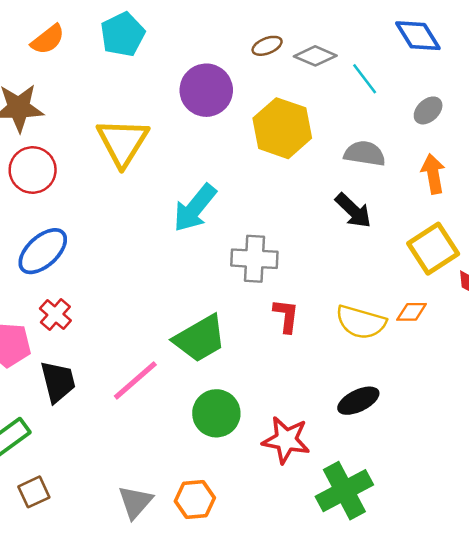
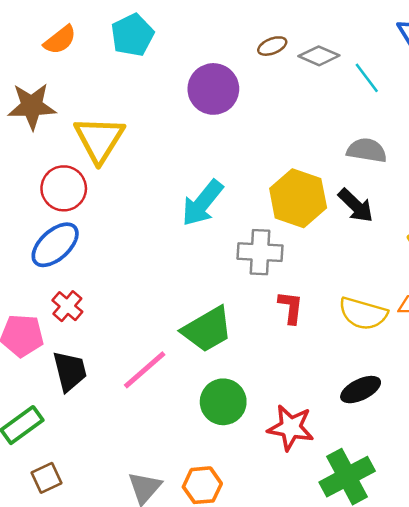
yellow hexagon: (282, 128) -> (298, 198), moved
yellow triangle: (123, 142) -> (99, 139), moved
red circle: (33, 170) -> (64, 188), moved

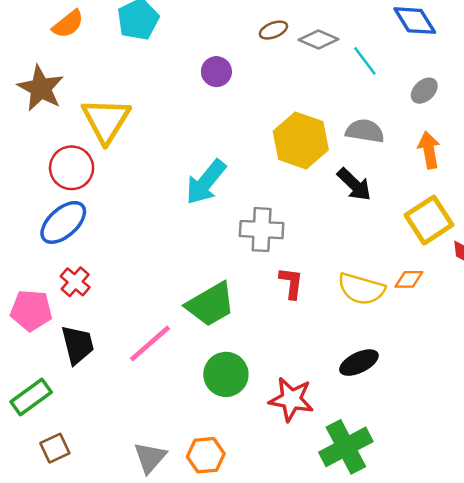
purple circle: (213, 89) -> (216, 72), size x0.6
brown star: (32, 106) -> (41, 88), turned 30
yellow hexagon: (298, 198) -> (301, 140), moved

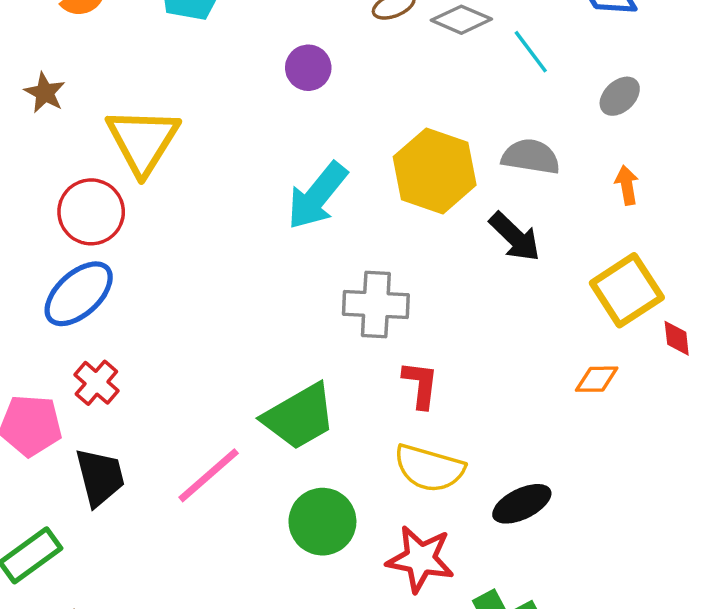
brown star: (41, 88) -> (45, 93), size x0.6
orange arrow: (429, 150) -> (627, 185), size x0.7
cyan arrow: (206, 182) -> (317, 196), moved
yellow semicircle: (361, 289) -> (429, 468), moved

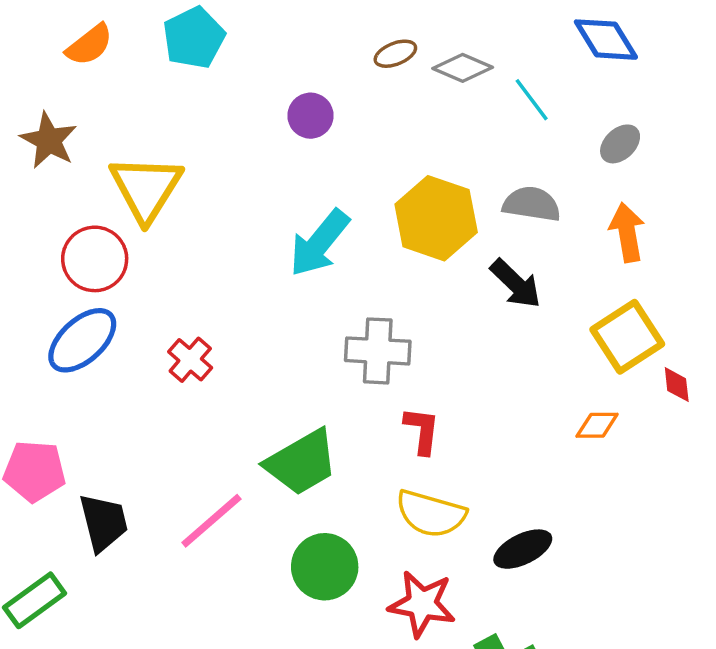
brown star: (45, 93) -> (49, 140), size x1.4
orange arrow: (627, 185) -> (627, 232), size x1.5
red cross: (96, 383) -> (190, 360), moved

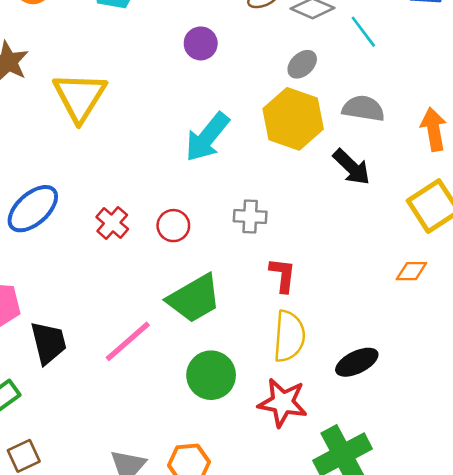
gray ellipse: (620, 144) -> (302, 64), moved
red circle: (95, 259) -> (173, 226), moved, size x0.7
gray cross: (378, 351) -> (250, 216), size x0.7
yellow semicircle: (431, 514) -> (289, 336), turned -102

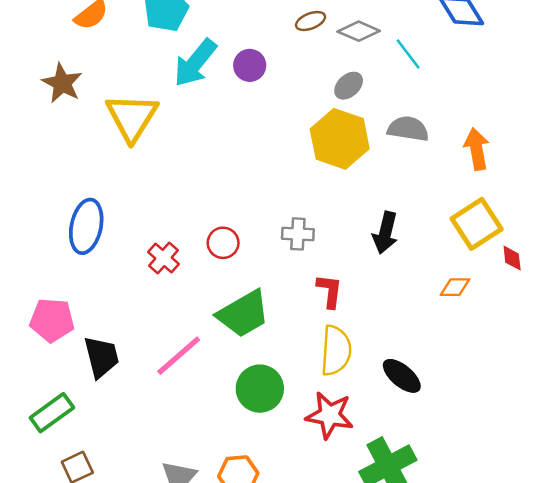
cyan arrow: (207, 137) -> (195, 63), moved
black arrow: (352, 167) -> (385, 233), moved, turned 60
blue ellipse: (33, 209) -> (86, 226), turned -36
red cross: (112, 223) -> (164, 258), moved
black ellipse: (357, 362) -> (402, 376), turned 66

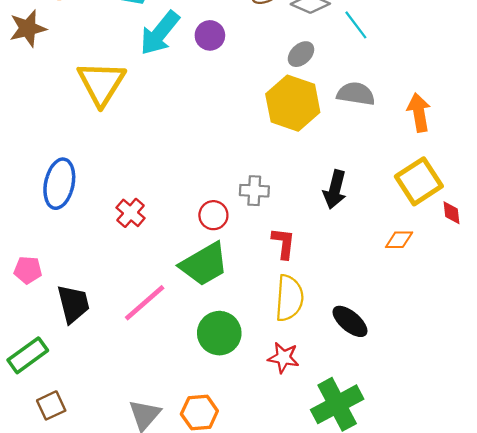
brown star: (62, 83) -> (28, 28), moved, turned 30
red circle: (223, 243) -> (213, 215), moved
pink pentagon: (52, 320) -> (28, 270), size x0.7
red star: (330, 415) -> (283, 358), size x0.7

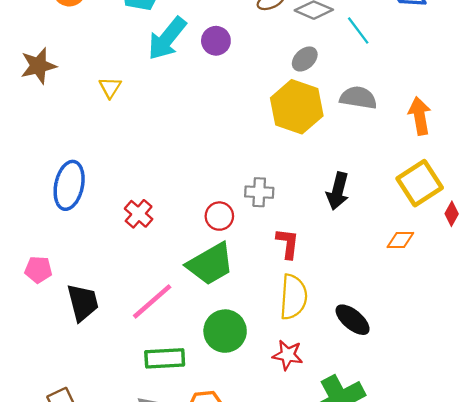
brown star: (28, 28) -> (38, 66), moved
yellow triangle: (101, 83) -> (110, 87), size x0.5
red diamond: (452, 213) -> (452, 214), turned 35
green rectangle: (28, 355) -> (165, 358), moved, turned 33

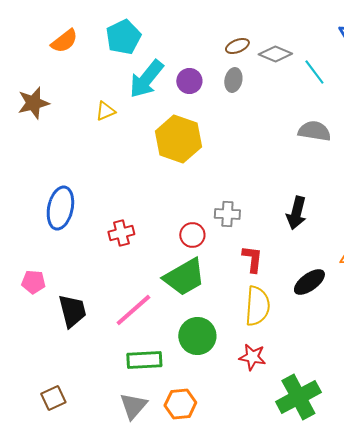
gray ellipse: (305, 59) -> (233, 80), moved, turned -35
yellow triangle: (110, 87) -> (105, 111), moved, turned 35
yellow hexagon: (297, 107) -> (178, 139), moved
red cross: (139, 214) -> (121, 233), turned 35
black ellipse: (353, 320) -> (309, 282), moved, turned -76

